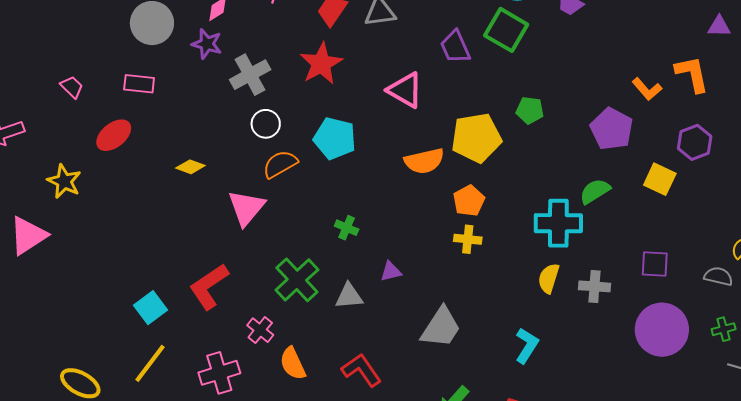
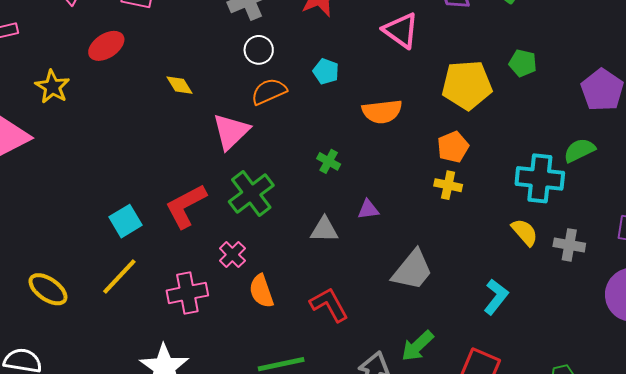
cyan pentagon: (335, 138) -> (326, 71), size x0.6
orange semicircle: (424, 161) -> (382, 112), moved
yellow diamond: (190, 167) -> (179, 85), turned 32
yellow semicircle: (549, 278) -> (525, 232), turned 116
green cross: (297, 280) -> (251, 193), moved

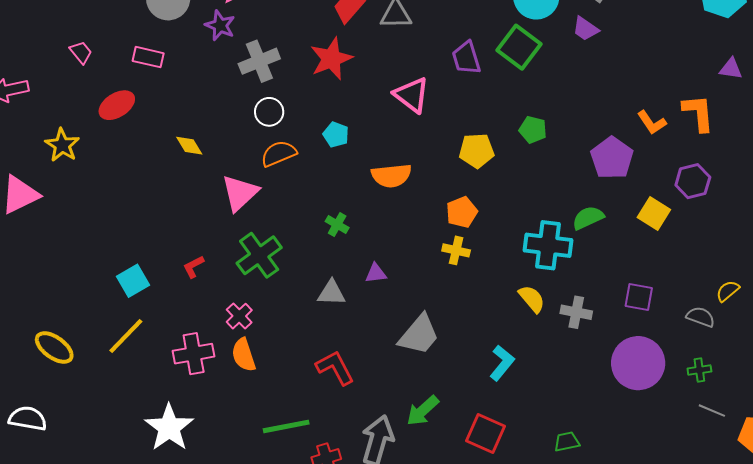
yellow pentagon: (467, 85) -> (477, 151), size x0.7
red L-shape: (186, 206) -> (193, 267), size x0.5
orange semicircle: (261, 291) -> (244, 355), moved

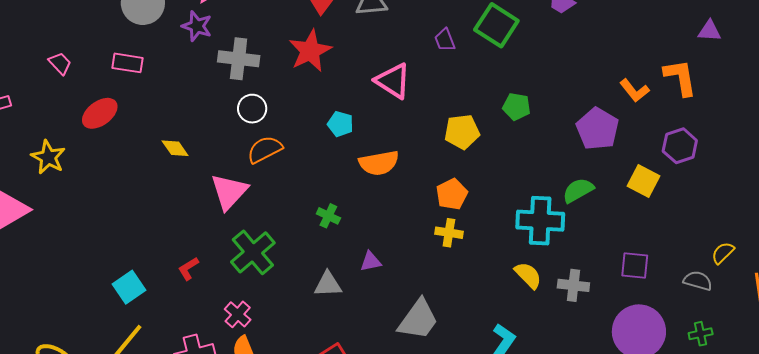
purple trapezoid: (466, 58) -> (445, 40), size x0.7
gray cross: (259, 61) -> (239, 59), turned 33
cyan pentagon: (336, 135) -> (340, 124), moved

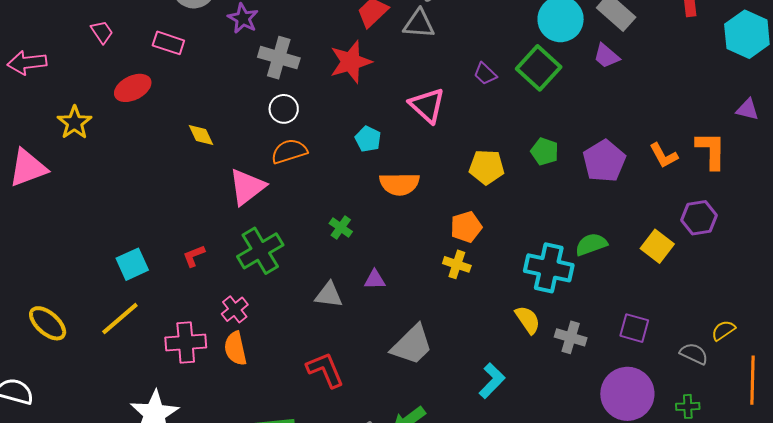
purple trapezoid: (445, 40) -> (485, 74), turned -35
purple pentagon: (597, 129) -> (604, 161), moved

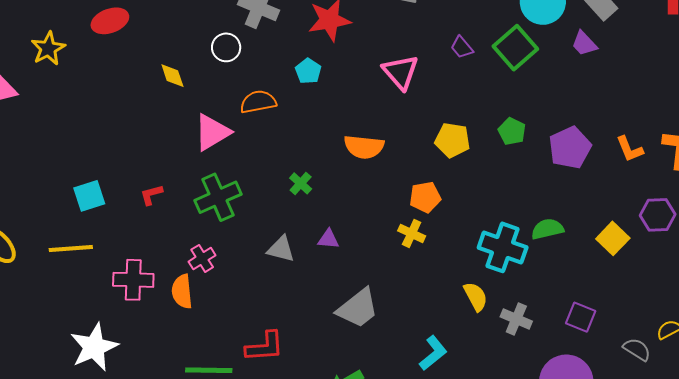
white circle: (284, 109) -> (226, 47), moved
cyan pentagon: (368, 139) -> (308, 71), moved
pink cross: (235, 309) -> (202, 258), moved
yellow line: (120, 319) -> (71, 249), turned 30
red L-shape: (325, 370) -> (265, 347), moved, turned 102

